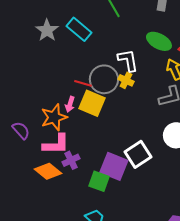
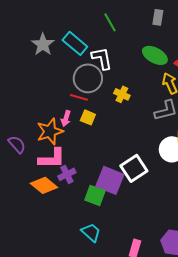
white L-shape: (128, 60) -> (102, 58), moved
gray circle: (104, 79) -> (88, 78), moved
yellow square: (92, 103) -> (88, 117), size x0.6

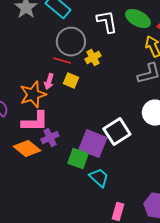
white L-shape: (102, 58) -> (107, 22), moved
yellow cross: (122, 94) -> (93, 58), moved, turned 35
cyan trapezoid: (91, 232) -> (99, 178), moved

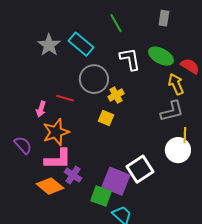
red line: (62, 61) -> (65, 98), moved
yellow square: (71, 81) -> (106, 118), moved
pink arrow: (49, 82) -> (41, 109), moved
purple cross: (50, 138) -> (73, 175), turned -30

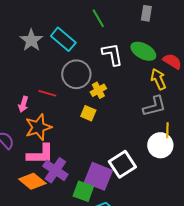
purple cross: (73, 175) -> (55, 170), size x1.4

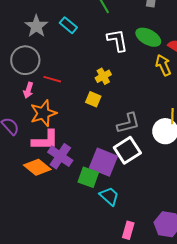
cyan rectangle: (63, 39) -> (68, 25), size x0.7
gray circle: (76, 74) -> (25, 60), moved
gray L-shape: (154, 106) -> (128, 123), moved

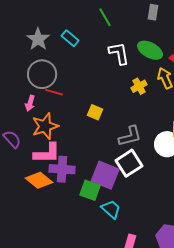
gray circle: (25, 60) -> (42, 74), moved
yellow cross: (103, 76) -> (139, 86), moved
purple cross: (60, 156) -> (62, 169), turned -30

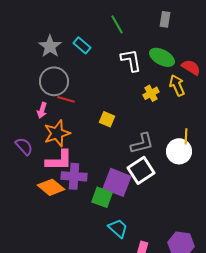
cyan trapezoid: (111, 209) -> (118, 228), moved

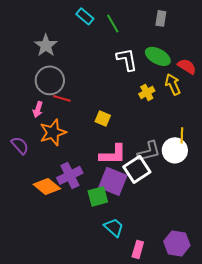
cyan rectangle: (82, 45) -> (85, 16), moved
gray L-shape: (142, 143) -> (149, 151), moved
pink L-shape: (59, 160) -> (113, 154), moved
purple cross: (74, 176) -> (70, 175), turned -30
green square: (102, 197) -> (98, 196), turned -35

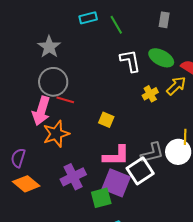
cyan rectangle: (85, 16) -> (88, 18), turned -54
yellow arrow: (173, 84) -> (176, 86), turned 70
pink arrow: (38, 109) -> (41, 111), size x1.8
purple semicircle: (20, 145) -> (18, 158), moved, turned -120
orange diamond: (47, 186) -> (26, 184), moved

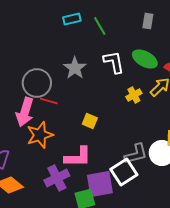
gray star: (49, 47) -> (75, 68), moved
pink L-shape: (116, 156) -> (78, 157), moved
purple square: (116, 183) -> (100, 184), turned -32

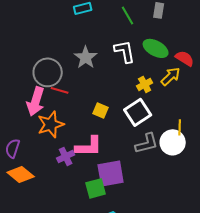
green line: (100, 26) -> (128, 15), moved
white square: (124, 172) -> (138, 112), moved
purple cross: (57, 178) -> (66, 156), moved, size x0.7

